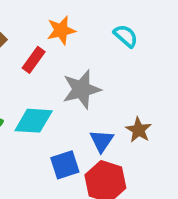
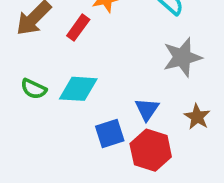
gray star: (81, 89) -> (182, 57), moved
brown star: (139, 130) -> (197, 117), moved

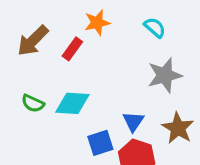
brown star: (197, 117) -> (178, 128), size x1.4

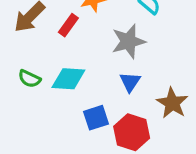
gray star: (165, 75) -> (128, 41), moved
blue triangle: (133, 121) -> (130, 82), moved

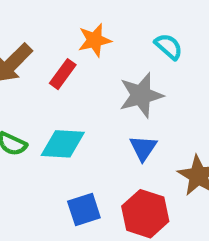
blue square: (96, 118) -> (84, 209), moved

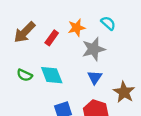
orange star: (95, 40) -> (77, 28), moved
cyan diamond: (63, 144) -> (52, 75), turned 65

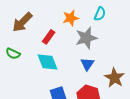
cyan semicircle: (108, 23) -> (100, 14), turned 72
red rectangle: (52, 38) -> (49, 37), moved
green semicircle: (25, 75) -> (13, 54), moved

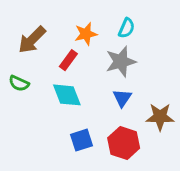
cyan semicircle: (100, 14) -> (127, 28), moved
orange star: (71, 18) -> (86, 34), moved
brown star: (115, 78) -> (160, 117), turned -30

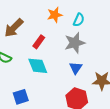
orange star: (86, 34) -> (55, 15), moved
blue square: (81, 140) -> (21, 97), moved

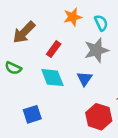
cyan semicircle: (79, 20) -> (101, 23), turned -48
blue triangle: (76, 68) -> (84, 79), moved

